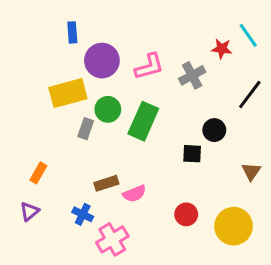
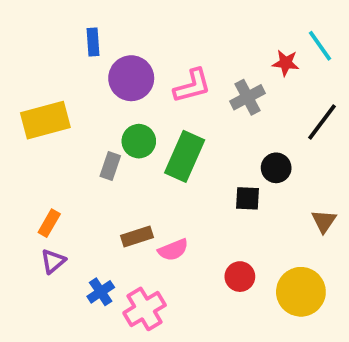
yellow rectangle: (68, 93) -> (45, 120), moved
purple triangle: (29, 211) -> (53, 261), moved
blue cross: (83, 214) -> (101, 292), moved, turned 30

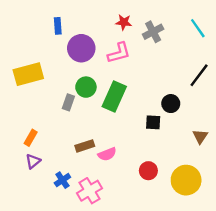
red star: (286, 63) -> (124, 22), moved
gray cross: (248, 97) -> (153, 32), moved

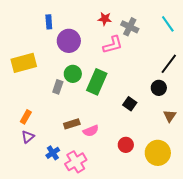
gray cross: (153, 32) -> (130, 27), turned -36
pink L-shape: (119, 53) -> (113, 45), moved
black circle: (171, 104) -> (159, 88), moved
black square: (153, 122) -> (130, 104), turned 32

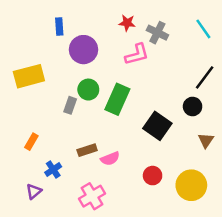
black square: (130, 104) -> (157, 126), size x1.6
purple triangle: (28, 137) -> (34, 191), moved
blue cross: (53, 153) -> (53, 169), moved

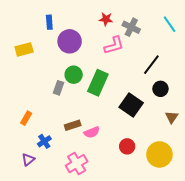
yellow rectangle: (29, 76) -> (24, 49), moved, size x0.7
black line: (205, 77) -> (151, 65), moved

